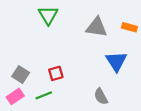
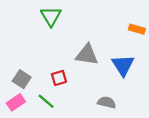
gray triangle: (96, 27) -> (87, 55), moved
green line: (44, 95) -> (46, 101), turned 63
gray semicircle: (101, 96) -> (107, 102), turned 133

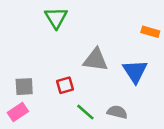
gray square: (22, 79) -> (24, 87), turned -36
green line: (46, 101) -> (85, 112), moved

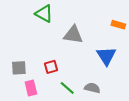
green triangle: (56, 18) -> (44, 14), turned -30
gray triangle: (96, 60) -> (73, 35), moved
pink rectangle: (18, 112) -> (31, 88), moved, turned -70

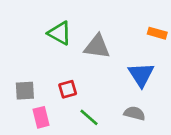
green triangle: (44, 14) -> (60, 33), moved
gray semicircle: (92, 88) -> (134, 113), moved

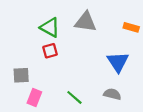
gray triangle: (97, 47) -> (86, 22), moved
red square: (68, 89) -> (50, 51), moved
pink rectangle: (41, 117) -> (34, 97), turned 36

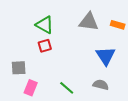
gray triangle: (86, 22) -> (89, 22), moved

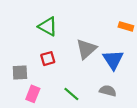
gray triangle: (89, 22) -> (86, 49), moved, turned -50
red square: (45, 46) -> (48, 59), moved

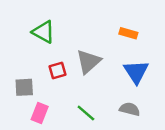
green triangle: (48, 26) -> (43, 32), moved
orange rectangle: (126, 26) -> (128, 33), moved
gray triangle: (86, 49) -> (88, 62), moved

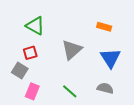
red square: (58, 71) -> (30, 53), moved
gray square: (24, 87) -> (20, 71), turned 35

